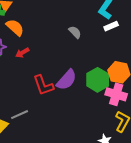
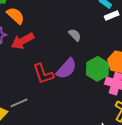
gray semicircle: (75, 32) -> (75, 35), moved
red arrow: (22, 53) -> (23, 41), size x1.6

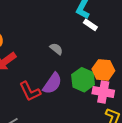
white rectangle: (112, 15) -> (90, 25), turned 64

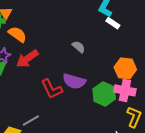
green hexagon: (83, 80) -> (104, 94), moved
purple semicircle: (52, 83) -> (74, 81), turned 70

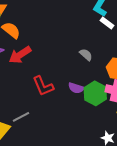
gray semicircle: (79, 47) -> (86, 55), moved
purple semicircle: (74, 81) -> (76, 88), moved, size x0.7

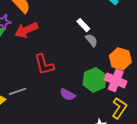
white rectangle: (107, 23) -> (83, 25), moved
purple semicircle: (76, 88) -> (68, 95), moved

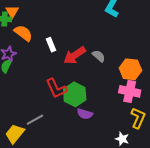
white rectangle: (83, 25) -> (51, 45), moved, turned 32
red arrow: (26, 30) -> (75, 55), moved
green hexagon: (95, 80) -> (75, 94), moved

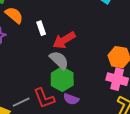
gray semicircle: (99, 56) -> (59, 60), moved, size x1.5
red L-shape: (56, 88) -> (44, 98), moved

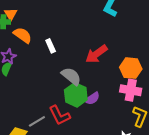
red arrow: (64, 40) -> (96, 54), moved
purple semicircle: (71, 99) -> (92, 98), moved, turned -49

